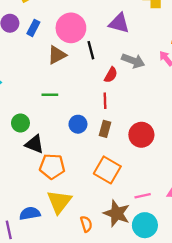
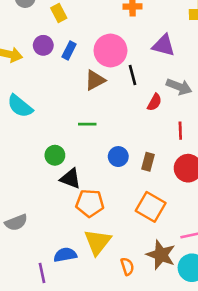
red line: (105, 101) -> (180, 131), moved

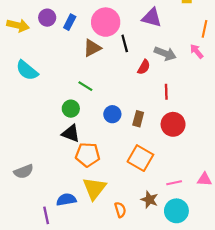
green line: (87, 124) -> (85, 86), turned 32
green circle: (55, 155) -> (71, 109), moved
brown star: (161, 255) -> (149, 200), size x0.7

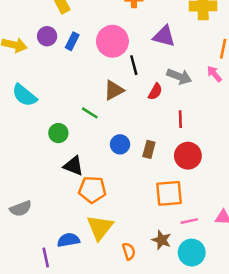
brown triangle: (92, 48) -> (114, 90), moved
green circle: (71, 109) -> (58, 133), moved
orange square: (140, 158) -> (169, 193), moved, turned -35

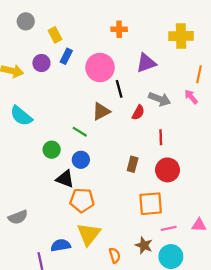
purple triangle: (164, 36) -> (146, 63), turned -35
blue rectangle: (72, 41) -> (66, 56), moved
blue circle: (120, 144) -> (81, 160), moved

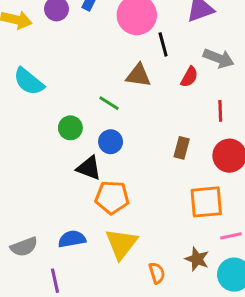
brown triangle: (101, 111) -> (138, 75), turned 36
gray semicircle: (18, 217) -> (24, 247), moved
blue semicircle: (61, 245) -> (72, 239), moved

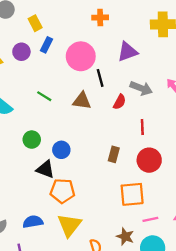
green line: (109, 103) -> (44, 96), moved

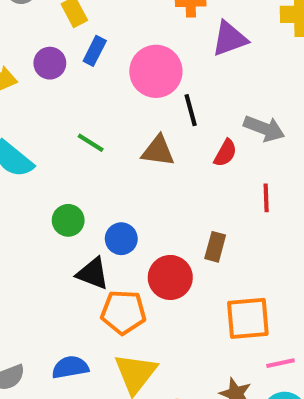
purple triangle: (128, 52) -> (229, 39), moved
red circle: (149, 160) -> (170, 277), moved

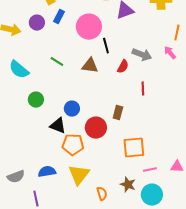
green circle: (68, 220) -> (36, 100), moved

